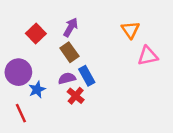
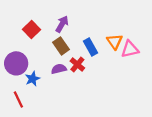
orange triangle: (130, 30) -> (115, 42), moved
blue rectangle: (87, 76) -> (90, 47), moved
red cross: (76, 96) -> (77, 65), moved

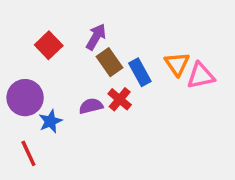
brown rectangle: (61, 46) -> (109, 62), moved

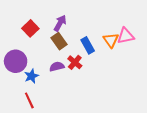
brown rectangle: (109, 62) -> (59, 41), moved
pink triangle: (201, 76) -> (126, 36), moved
red line: (28, 153) -> (29, 100), moved

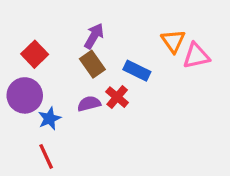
red square: (30, 28) -> (35, 54), moved
orange triangle: (111, 40) -> (173, 41), moved
blue rectangle: (88, 45) -> (137, 71), turned -35

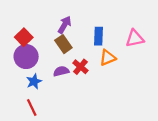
orange triangle: (173, 41) -> (108, 58), moved, turned 42
blue rectangle: (137, 71) -> (99, 36), moved, turned 66
purple circle: (25, 95) -> (26, 57), moved

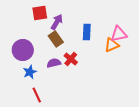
red square: (24, 37) -> (40, 13), moved, turned 35
orange triangle: (108, 58) -> (112, 45), moved
red line: (32, 108) -> (37, 95), moved

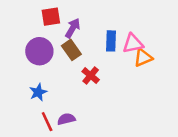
pink triangle: (119, 34) -> (133, 44), moved
purple circle: (23, 50) -> (39, 51), moved
purple semicircle: (54, 63) -> (66, 119), moved

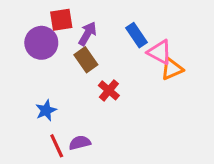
blue rectangle: (111, 41) -> (137, 35), moved, turned -36
pink triangle: (133, 44) -> (160, 52), turned 40
purple circle: (39, 51) -> (41, 43), moved

